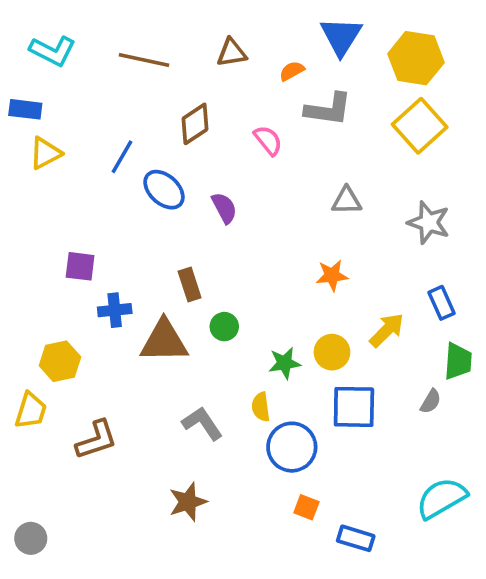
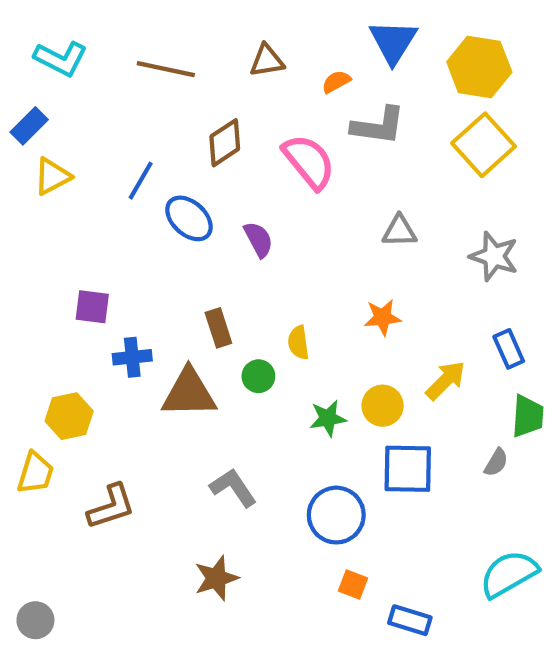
blue rectangle: (25, 109) -> (29, 126), turned -52
pink semicircle: (268, 140) -> (309, 162), size x1.6
yellow semicircle: (261, 407) -> (298, 343), moved

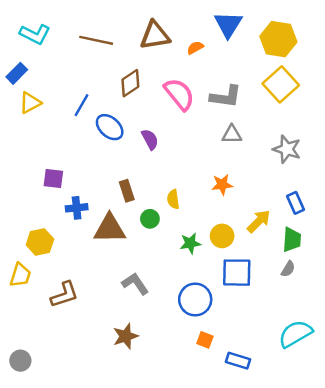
brown triangle: (267, 61) -> (155, 35), size x1.5
gray L-shape: (378, 126) -> (226, 97), moved
green trapezoid: (528, 416) -> (292, 240), moved

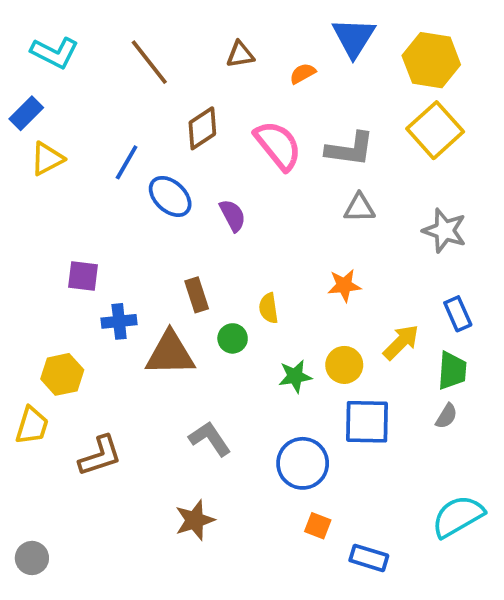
brown triangle: (155, 35) -> (240, 55), size x0.6
brown line: (96, 40) -> (149, 62), turned 40

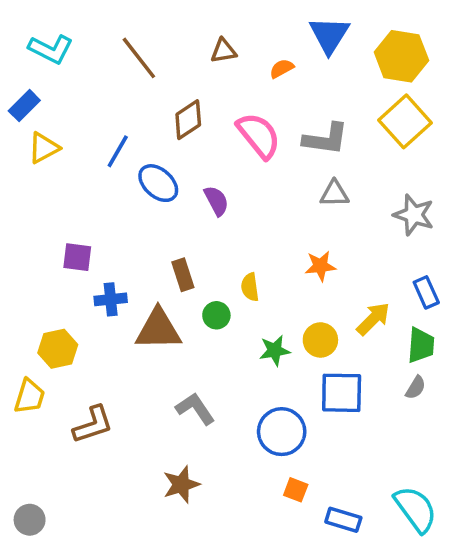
cyan semicircle: (458, 516) -> (416, 509), moved, turned 84

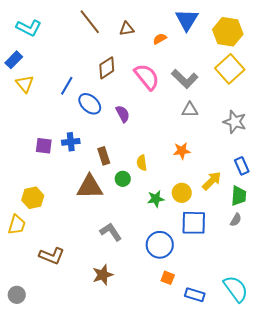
brown line: (139, 58) -> (90, 22), moved
gray L-shape: (326, 139) -> (185, 79), turned 36
yellow triangle: (44, 148) -> (25, 84), turned -42
blue cross: (111, 299) -> (71, 142), moved
brown L-shape: (93, 425) -> (52, 256), moved, turned 40

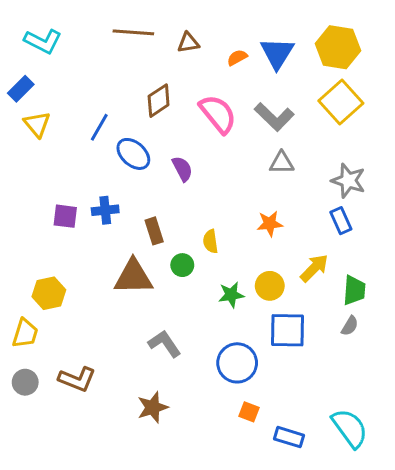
blue triangle: (187, 20) -> (277, 53), moved
brown line: (90, 22) -> (133, 32), turned -48
blue rectangle: (242, 166) -> (341, 221), moved
gray circle: (17, 295) -> (25, 382), moved

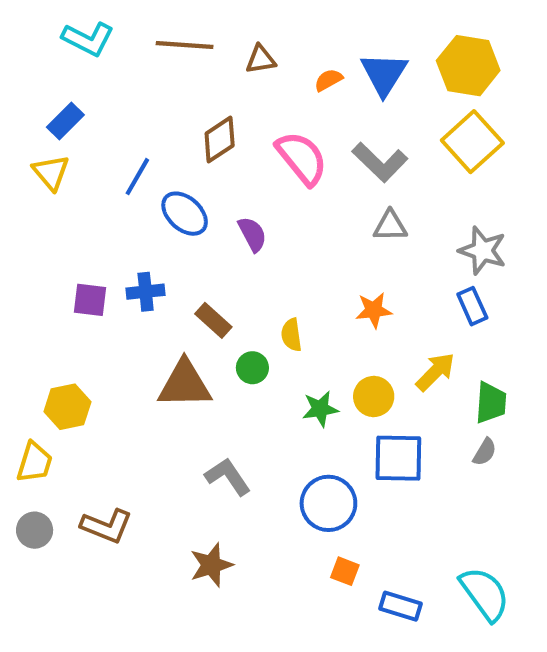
cyan L-shape: (43, 41) -> (88, 39), moved
blue rectangle: (21, 89) -> (65, 121), moved
brown rectangle: (154, 231) -> (213, 320), turned -30

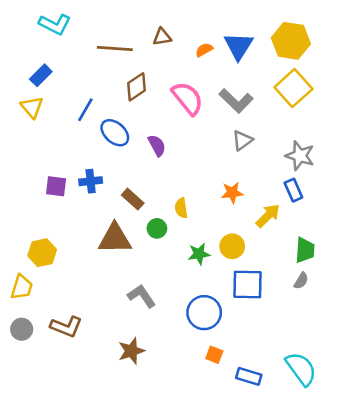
brown line: (185, 45) -> (115, 48), moved
gray triangle: (390, 226) -> (242, 140), turned -35
yellow arrow: (435, 372) -> (268, 216), moved

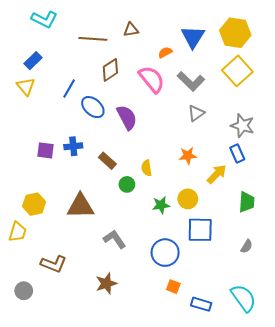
orange semicircle: (204, 50) -> (165, 52), moved
purple semicircle: (157, 145) -> (127, 117), size x1.4
brown triangle: (115, 239) -> (80, 206), moved
gray semicircle: (301, 281) -> (247, 246), moved
gray circle: (22, 329) -> (24, 291), moved

